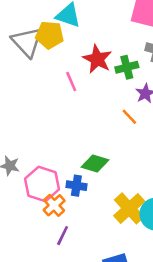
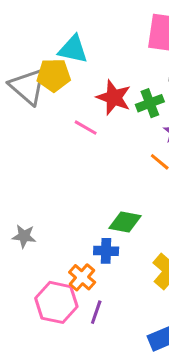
pink line: (71, 81) -> (86, 128), turned -30
pink hexagon: (42, 184) -> (56, 302), moved

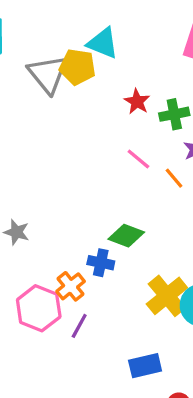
red star: (114, 97) -> (137, 102), size x0.7
pink line: (86, 128) -> (138, 159), moved

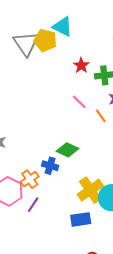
blue rectangle: (145, 366) -> (81, 219), moved

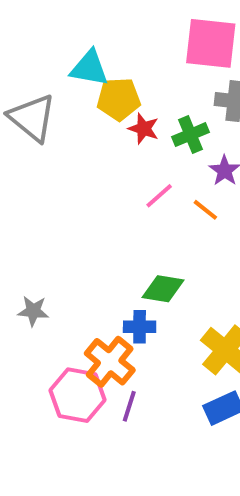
yellow pentagon: (45, 40) -> (119, 99), moved
pink line: (79, 102) -> (159, 196), turned -70
orange cross: (30, 179) -> (110, 362), size x1.4

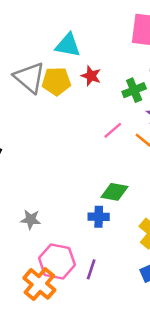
yellow pentagon: (119, 99) -> (56, 81), moved
red star: (144, 129) -> (91, 76), moved
gray star: (33, 311) -> (31, 220), moved
orange cross: (110, 362) -> (39, 284), moved

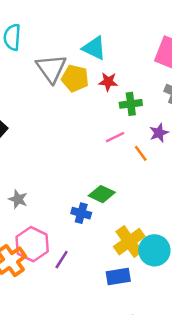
red star: (91, 76) -> (108, 82), turned -30
green cross: (134, 90) -> (131, 104), moved

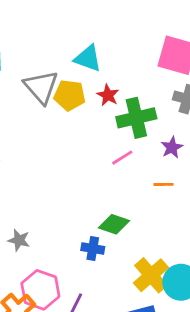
red star: (108, 82) -> (108, 95), turned 30
green cross: (131, 104) -> (136, 118), size x1.5
orange line: (141, 153) -> (164, 184), moved, turned -49

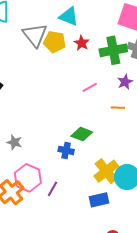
green cross: (136, 118) -> (113, 50), moved

